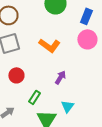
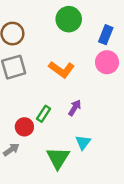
red circle: (16, 75) -> (24, 127), moved
green rectangle: (34, 97) -> (44, 114), moved

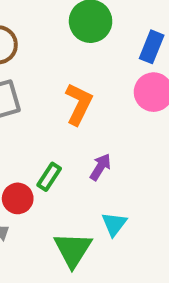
orange L-shape: (62, 69) -> (79, 104), turned -100

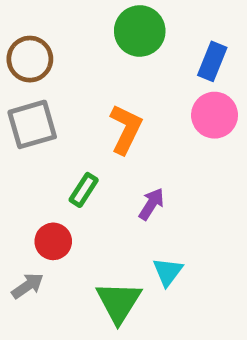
green rectangle: (49, 177) -> (84, 190), moved

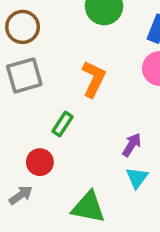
purple arrow: (151, 204) -> (132, 145), moved
cyan triangle: (168, 272) -> (137, 178), moved
green triangle: (119, 302) -> (88, 207), turned -51

